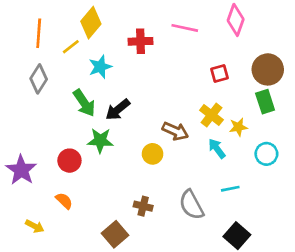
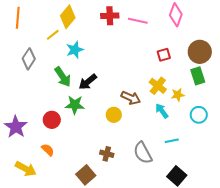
orange line: (39, 33) -> (18, 18), moved
red cross: (140, 41) -> (110, 16), moved
yellow arrow: (35, 226) -> (26, 169), size x1.5

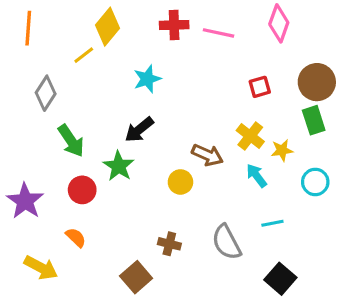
cyan star: (75, 50) -> (147, 79), moved
green arrow: (63, 77) -> (71, 141), moved
green star: (75, 105) -> (119, 166), turned 30

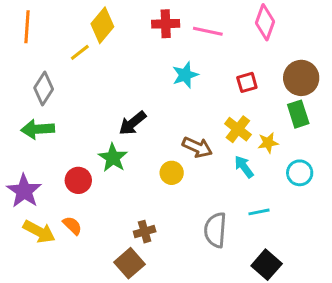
cyan star: (147, 79) -> (185, 75), moved
green arrow: (71, 141) -> (38, 129), moved, turned 120
gray semicircle: (226, 242) -> (215, 230), turned 32
brown cross: (169, 244) -> (145, 232), moved, turned -30
yellow arrow: (41, 268) -> (39, 232), moved

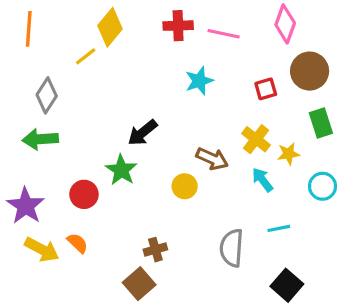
brown circle: (301, 78) -> (310, 71), moved

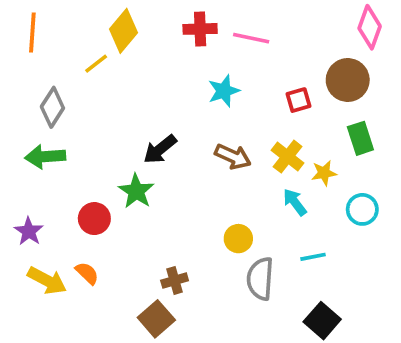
pink diamond: (285, 24) -> (370, 27), moved
brown arrow: (212, 159) -> (233, 157), moved
yellow circle: (185, 186) -> (238, 239), moved
purple star: (26, 206) -> (29, 231), size x0.7

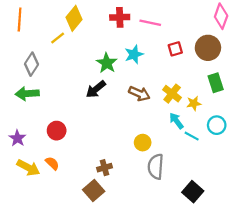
red square: (298, 100) -> (175, 49), moved
green star: (136, 191) -> (107, 63), moved
cyan line: (313, 257) -> (192, 136), moved, turned 40

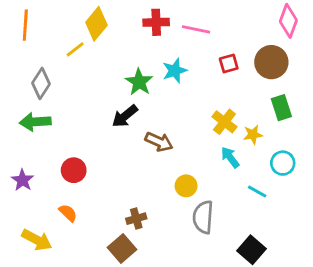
brown arrow: (139, 94) -> (159, 142), moved
cyan line: (192, 136) -> (257, 192), moved
yellow arrow: (28, 168) -> (37, 240), moved

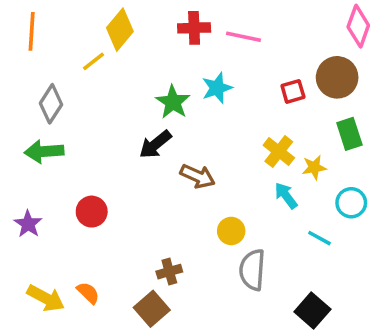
red square: (229, 64) -> (293, 91), moved
orange semicircle: (68, 213) -> (88, 293), moved

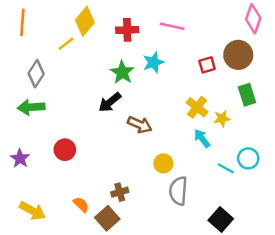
red cross: (194, 28) -> (127, 30), moved
cyan circle: (351, 203) -> (248, 158), moved
orange semicircle: (88, 293) -> (81, 205), moved

